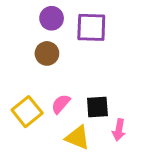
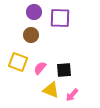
yellow square: (27, 112) -> (18, 62), moved, turned -30
pink arrow: (119, 130) -> (72, 95), moved, turned 32

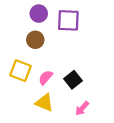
black square: (64, 70) -> (73, 80), turned -35
yellow triangle: (51, 90) -> (44, 103), moved

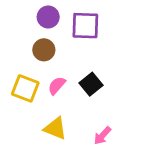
pink semicircle: (46, 77) -> (57, 86), moved
black square: (73, 80) -> (91, 84), moved

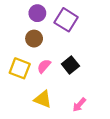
purple square: (85, 26) -> (66, 20), turned 30

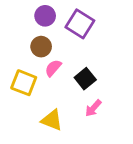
pink semicircle: (44, 66) -> (53, 68), moved
pink arrow: (79, 105) -> (93, 108), moved

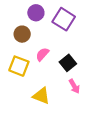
brown circle: (41, 47) -> (22, 34), moved
pink arrow: (93, 108) -> (74, 86), turned -72

